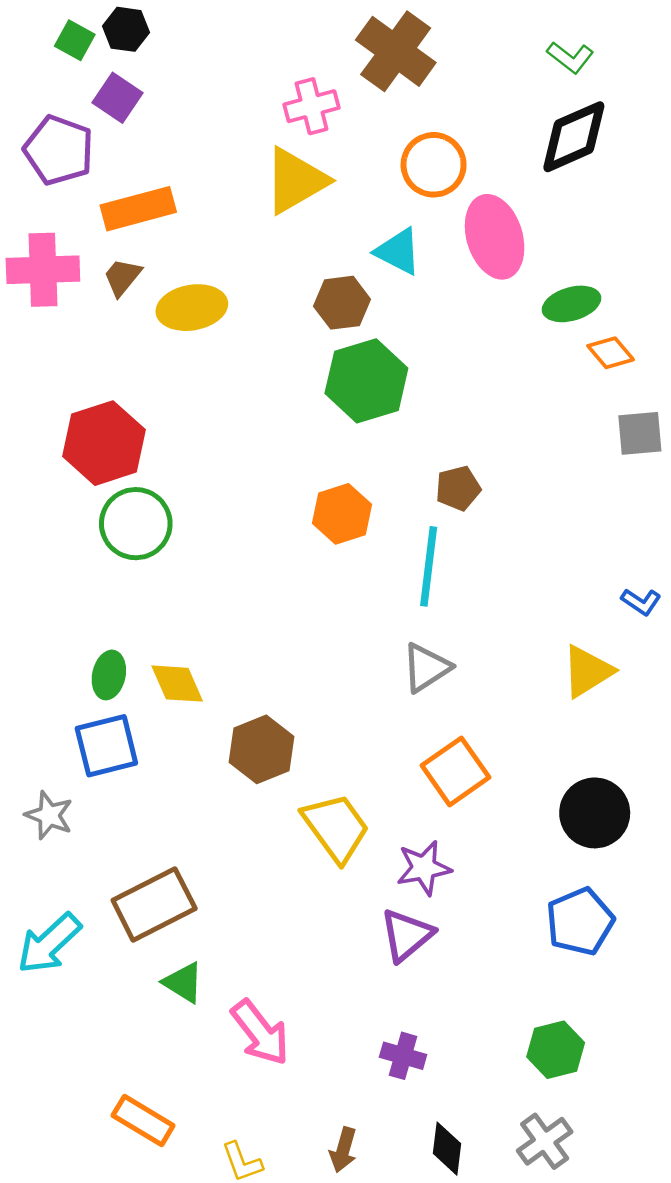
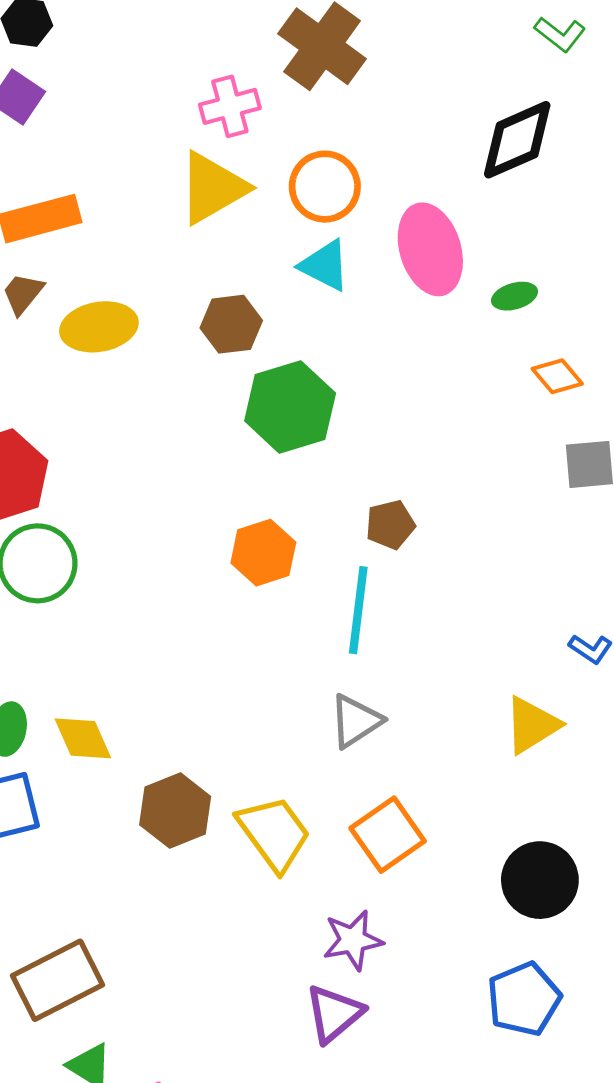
green L-shape: (570, 57) -> (560, 34), moved
orange circle: (434, 165) -> (325, 187), moved
brown hexagon: (342, 303) -> (231, 324), moved
green ellipse: (571, 304) -> (515, 296), moved, size x0.7
yellow trapezoid: (336, 828) -> (274, 833), moved

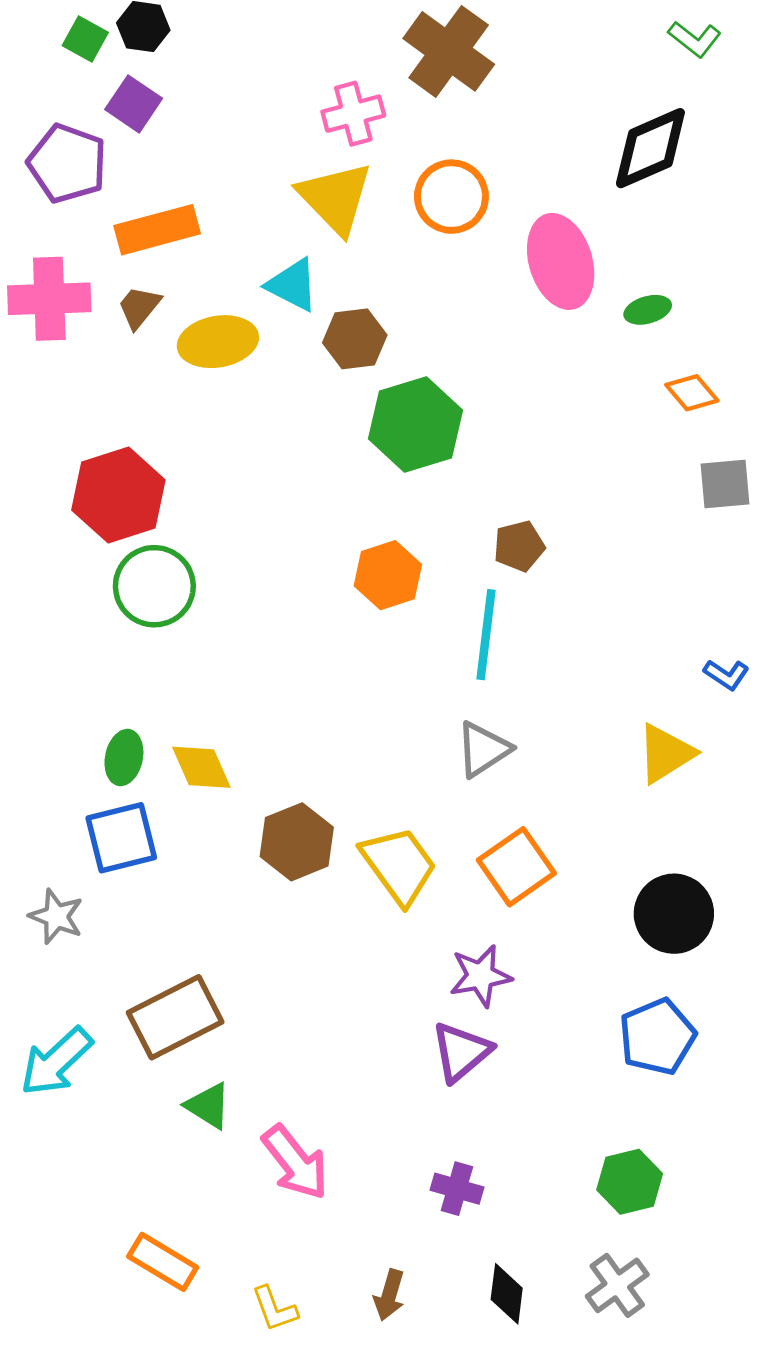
yellow triangle: (213, 188) -> (335, 198), turned -44
cyan triangle: (325, 265) -> (293, 285), moved

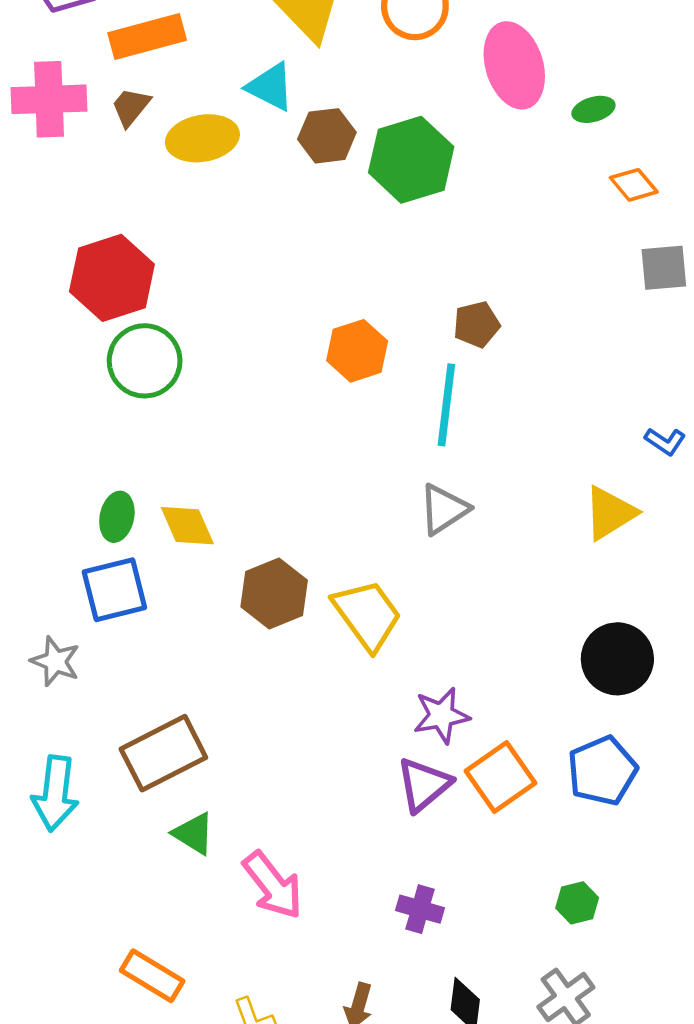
green hexagon: (416, 425) -> (411, 160), moved
orange square: (516, 867) -> (500, 777), moved
cyan arrow: (56, 1062) -> (55, 793), turned -40
green hexagon: (630, 1182) -> (577, 903), size x0.7

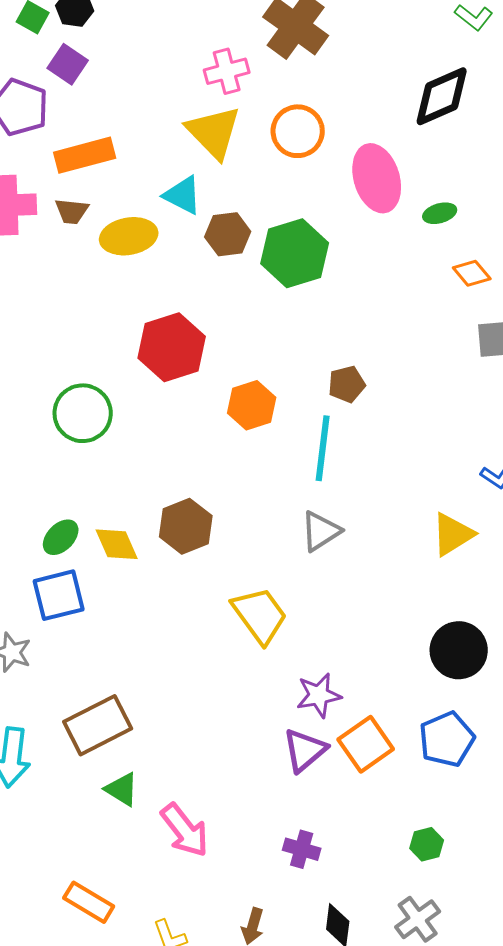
brown trapezoid: (131, 107) -> (72, 211), turned -123
red hexagon: (112, 278) -> (172, 347), moved
green ellipse: (117, 517) -> (61, 537), turned 33
brown hexagon: (274, 593) -> (186, 526), moved

